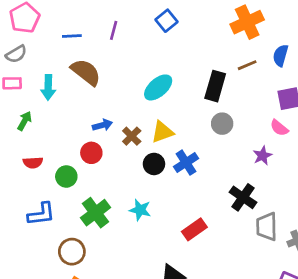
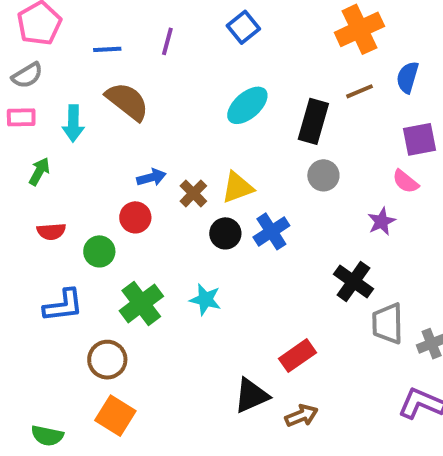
cyan ellipse: (158, 87) -> (247, 105), moved
red rectangle: (194, 229) -> (297, 356), moved

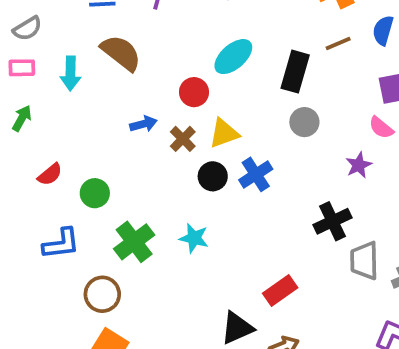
green arrow: (39, 171) -> (22, 118), moved
red circle: (135, 217) -> (194, 92), moved
red semicircle: (51, 231) -> (50, 174), turned -35
black cross: (353, 282) -> (332, 221), turned 30

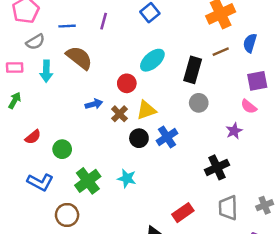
gray semicircle: (27, 28) -> (35, 42), moved
blue L-shape: (61, 244) -> (40, 182), turned 35
gray trapezoid: (364, 261) -> (228, 208), moved

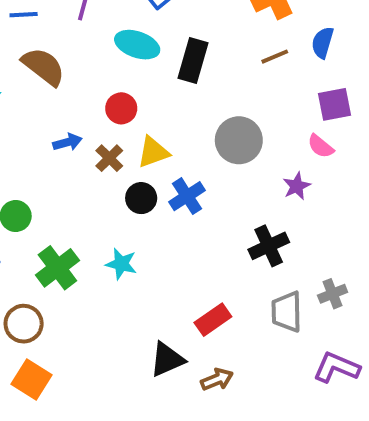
cyan ellipse: (152, 60) -> (137, 45), moved, turned 60
black rectangle: (193, 70) -> (193, 61), moved
gray circle: (199, 103) -> (239, 140), size x1.5
gray cross: (265, 205) -> (333, 294), moved

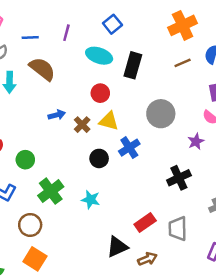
red circle: (121, 108) -> (100, 93), moved
yellow triangle: (153, 152) -> (109, 121), turned 35
black circle: (141, 198) -> (99, 158), moved
cyan star: (121, 264) -> (91, 200), moved
gray trapezoid: (287, 312) -> (178, 229), moved

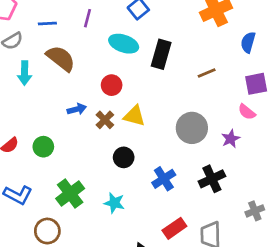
brown line: (183, 63) -> (207, 73), moved
red circle: (100, 93) -> (112, 85), moved
gray circle: (161, 114) -> (192, 128), moved
blue cross: (129, 148) -> (164, 179), moved
green circle: (25, 160) -> (43, 147), moved

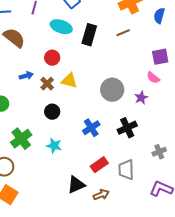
blue semicircle: (248, 42) -> (159, 16), moved
brown line: (207, 73) -> (123, 33), moved
black circle: (124, 157) -> (52, 112), moved

